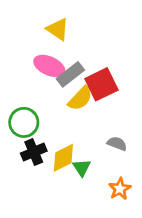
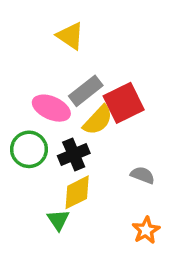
pink ellipse: (49, 66) -> (51, 108), moved
black cross: (34, 152) -> (74, 155), moved
green triangle: (82, 168) -> (58, 220), moved

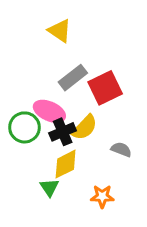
pink ellipse: (51, 108) -> (49, 111), moved
yellow semicircle: (98, 120) -> (85, 127), moved
orange star: (146, 230) -> (102, 196), moved, turned 30

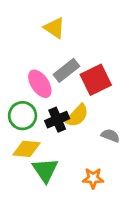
pink ellipse: (49, 111) -> (40, 84), moved, turned 32
yellow diamond: (66, 164) -> (27, 149), moved, turned 32
green triangle: (49, 188) -> (45, 170), size x1.5

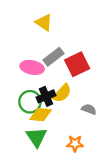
pink ellipse: (40, 84) -> (32, 67), turned -45
green circle: (23, 116) -> (30, 102), moved
yellow diamond: (27, 149) -> (41, 115), moved

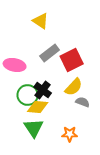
pink ellipse: (32, 67) -> (15, 65), moved
yellow semicircle: (62, 93) -> (74, 87), moved
black cross: (46, 96) -> (43, 90), turned -30

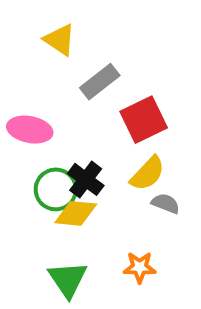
yellow triangle: (41, 21) -> (60, 40), moved
gray rectangle: (50, 53) -> (100, 82), moved
green triangle: (34, 128) -> (68, 279), moved

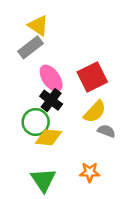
gray rectangle: (100, 82) -> (30, 47), moved
pink ellipse: (30, 130) -> (51, 78), moved, turned 44
black cross: (86, 179) -> (51, 100), moved

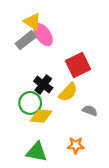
pink ellipse: (51, 78) -> (43, 35), moved
yellow semicircle: (95, 112) -> (68, 92), moved
green triangle: (43, 180) -> (37, 152), turned -45

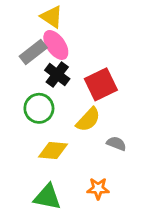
yellow triangle: (32, 22) -> (52, 17), moved
black cross: (43, 85) -> (57, 75), moved
green circle: (30, 103) -> (39, 108), moved

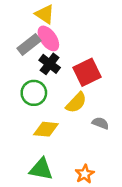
orange star: (98, 189) -> (85, 174), moved, turned -30

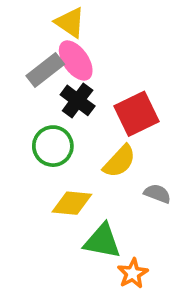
green triangle: (41, 169) -> (102, 241), moved

